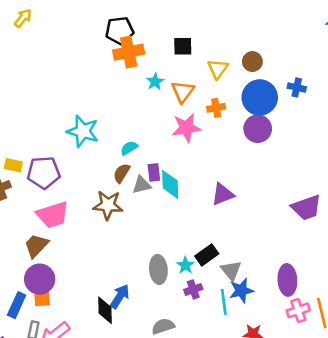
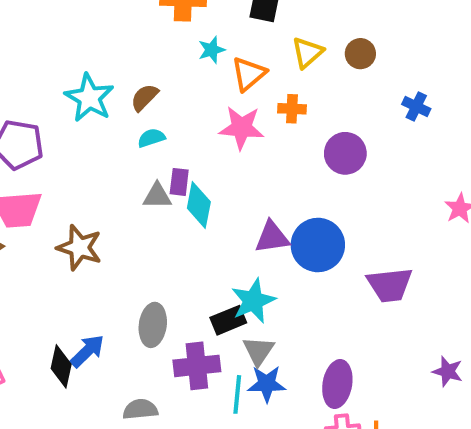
blue circle: (260, 97) -> (318, 245), moved
brown semicircle: (122, 173) -> (144, 97), moved
brown star: (108, 205) -> (79, 248), moved
cyan star: (185, 265) -> (253, 301), moved, size x1.6
purple cross: (193, 289) -> (197, 366), size x1.6

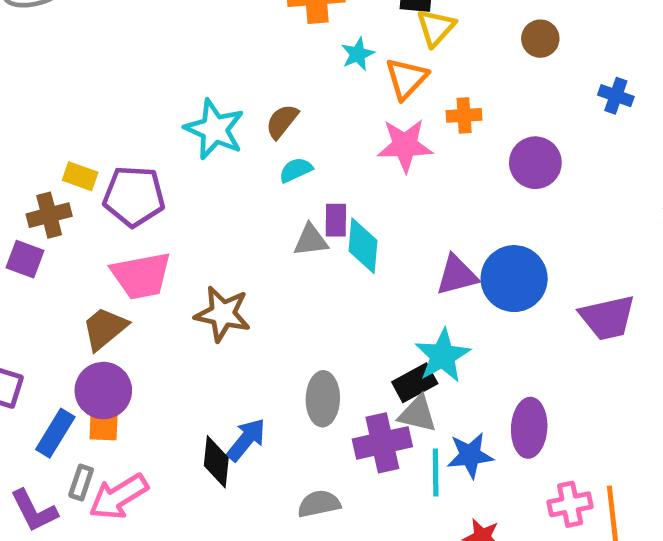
yellow triangle: (308, 52) -> (436, 28), moved
gray triangle: (258, 351) -> (418, 414), moved, turned -44
purple ellipse: (337, 384) -> (529, 428), moved

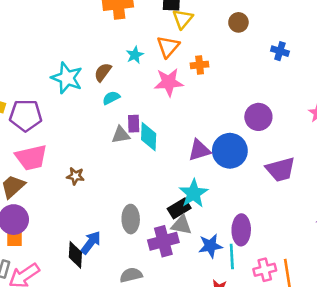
cyan star: (358, 54) -> (135, 55), moved
purple circle: (535, 163) -> (258, 117), moved
brown star: (223, 314) -> (75, 176), size x0.6
cyan line: (436, 472) -> (232, 256), moved

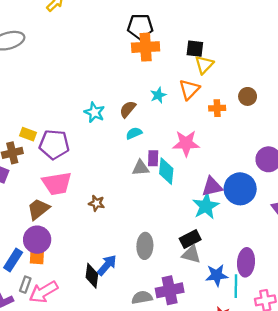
brown circle: (238, 22) -> (248, 96), moved
cyan star: (67, 78) -> (94, 112), size x0.7
pink star: (169, 82) -> (186, 143), moved
cyan star: (193, 193) -> (206, 206), moved
purple cross: (163, 241) -> (170, 290), moved

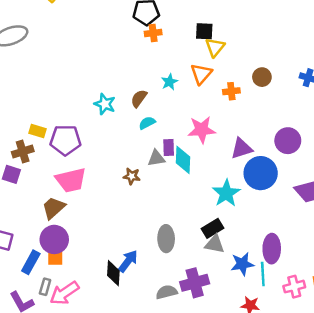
orange cross: (146, 47) -> (153, 33), size x0.6
purple triangle: (212, 187) -> (241, 149), moved
brown star: (97, 203) -> (132, 176), moved

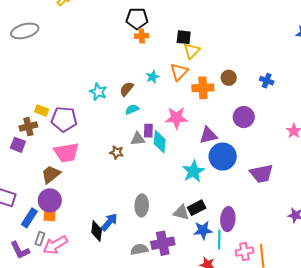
orange cross: (231, 91) -> (203, 88), size x1.5
purple circle: (288, 141) -> (244, 117), moved
black rectangle: (212, 228) -> (197, 208), moved

